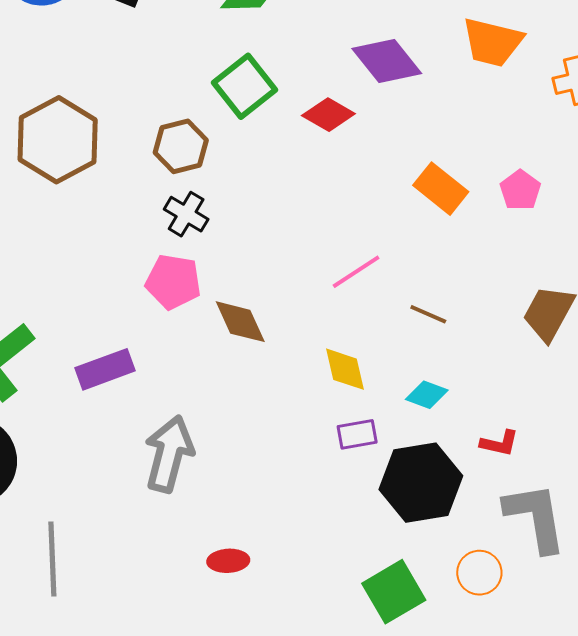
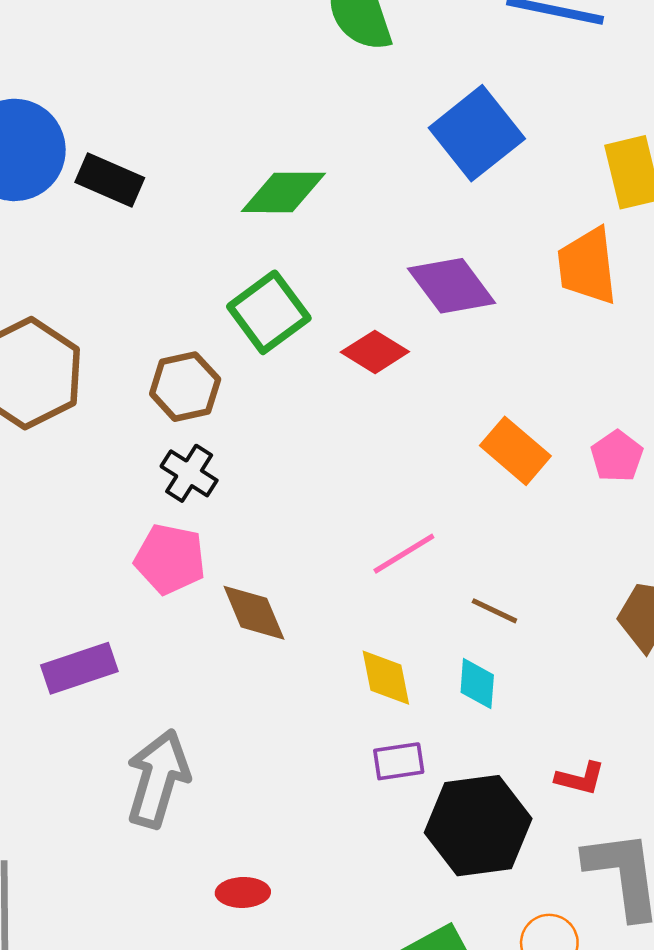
orange trapezoid: (492, 42) -> (587, 266), turned 68
cyan diamond: (427, 395) -> (477, 684), moved, turned 72
red ellipse: (228, 561) -> (243, 892), moved

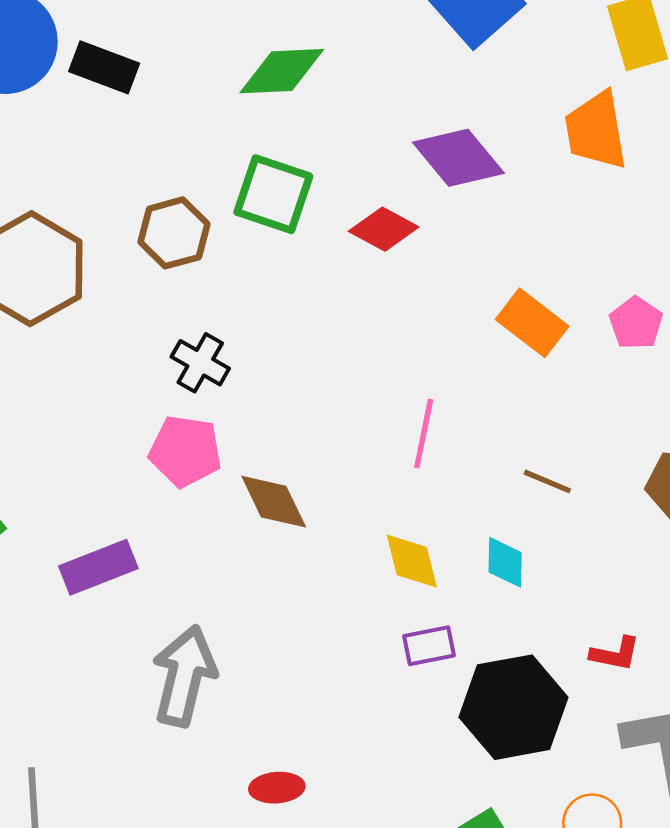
green square: (269, 312) -> (273, 194), turned -32
brown hexagon: (185, 387) -> (174, 233), moved
pink line: (404, 554) -> (424, 434), turned -44
brown line: (494, 611) -> (547, 481), moved

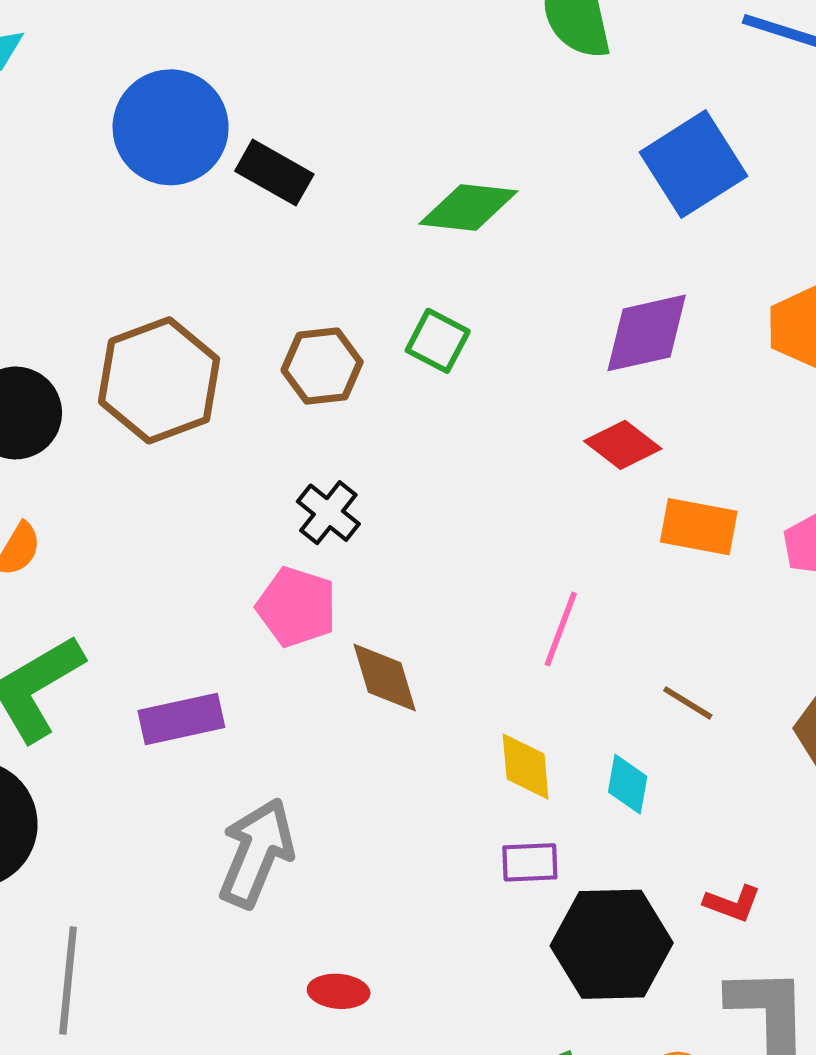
purple diamond: (458, 158) -> (647, 333), turned -72
green square: (273, 194) -> (438, 341), size x0.7
red diamond: (384, 229) -> (623, 445), moved
orange rectangle: (532, 323) -> (699, 527), turned -36

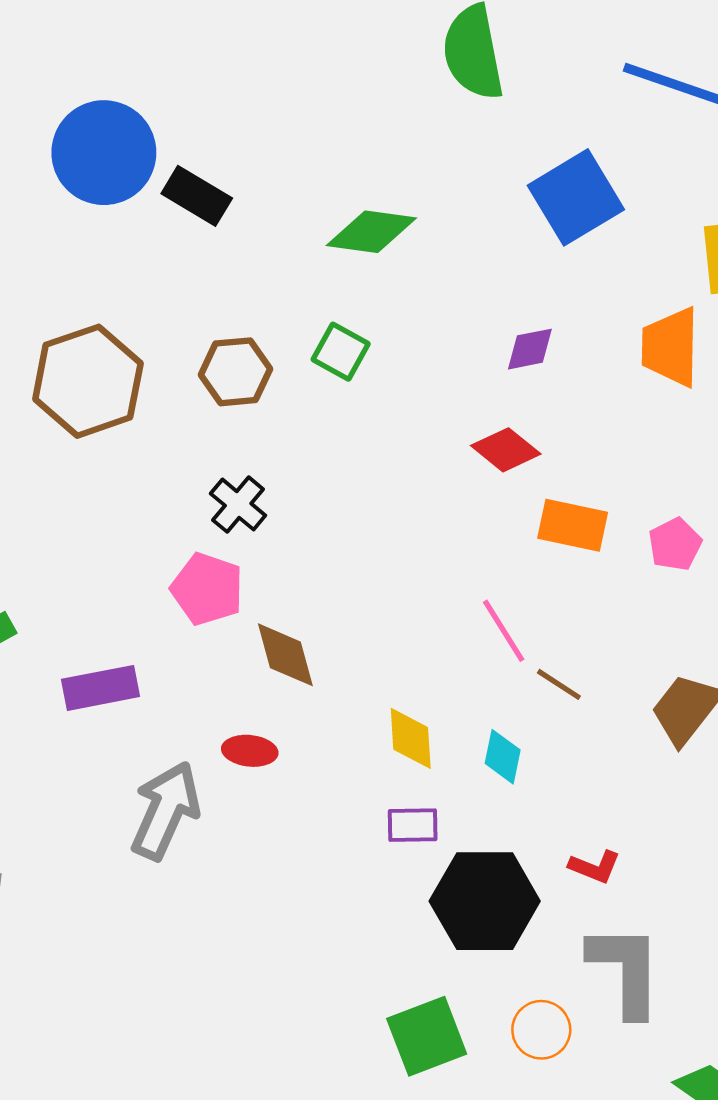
purple diamond: (647, 333) -> (530, 349), size x0.6
pink line: (561, 629) -> (504, 631), moved, turned -54
red ellipse: (339, 991) -> (250, 751), moved

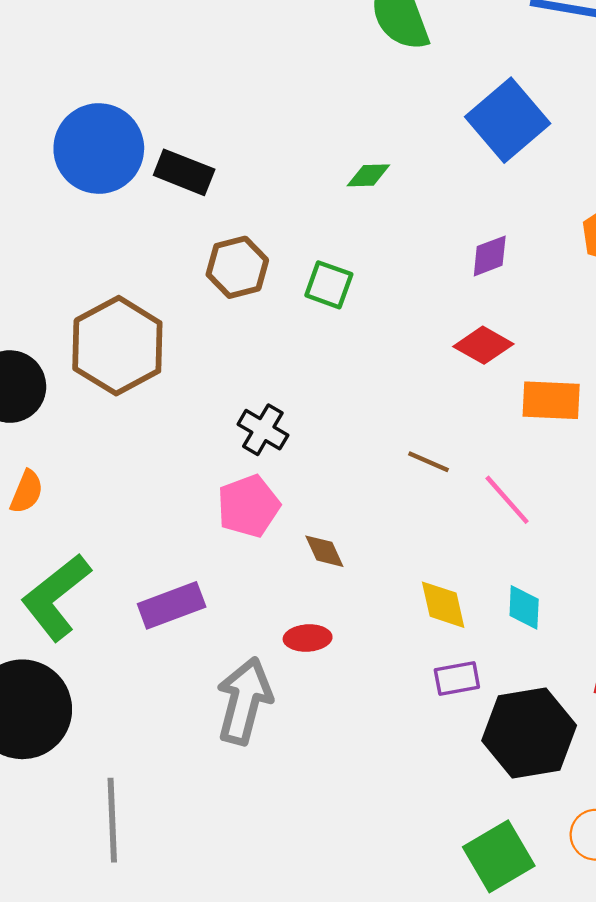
green diamond: (371, 232) -> (368, 175), moved, size x0.6
brown hexagon: (236, 372) -> (237, 267), moved
pink pentagon: (207, 589) -> (249, 506), turned -30
brown diamond: (285, 655) -> (324, 551), size x0.7
brown line: (559, 684) -> (428, 462), moved

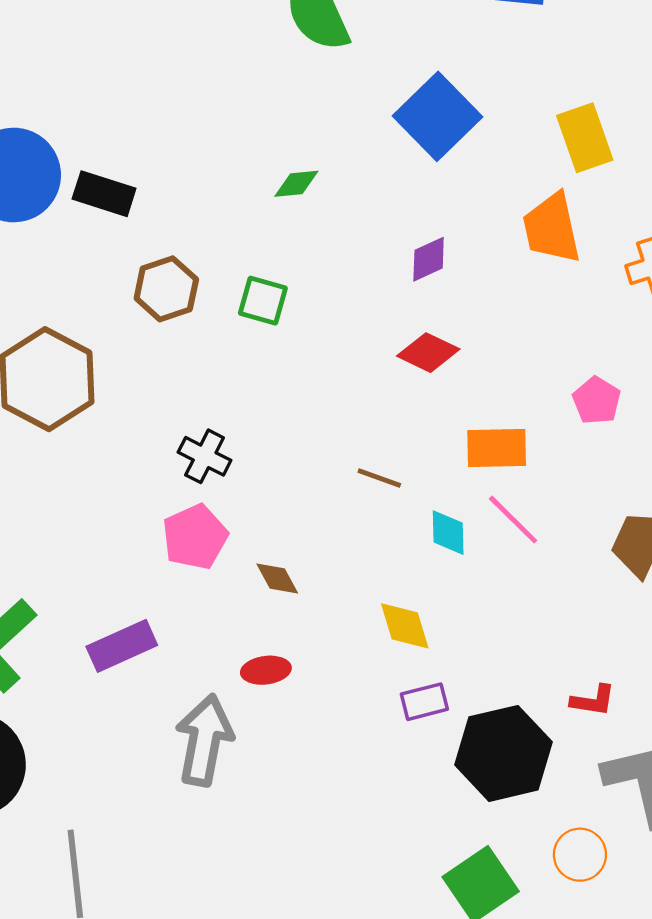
orange rectangle: (551, 400) -> (497, 448), moved
pink line: (507, 500) -> (513, 520), moved
cyan diamond: (524, 607) -> (448, 533), moved

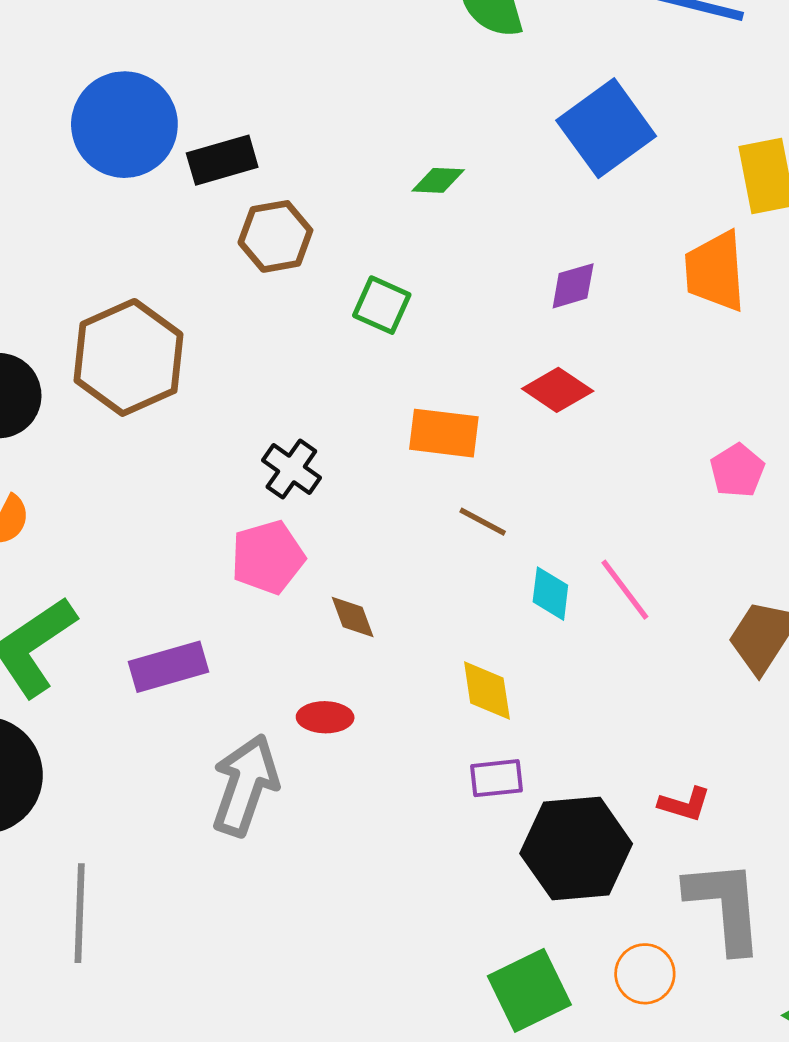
black rectangle: (104, 194) -> (222, 160), turned -42
brown hexagon: (166, 289) -> (275, 236), moved
orange rectangle: (497, 448) -> (444, 433), moved

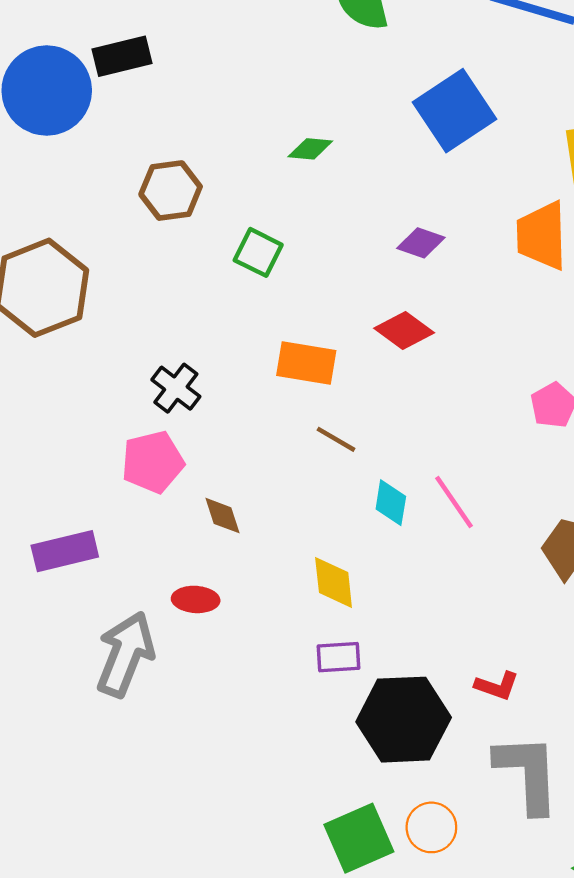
black rectangle: (222, 160) -> (122, 56), moved
purple diamond: (573, 286) -> (421, 243), turned 33
orange circle: (645, 974) -> (431, 827), moved

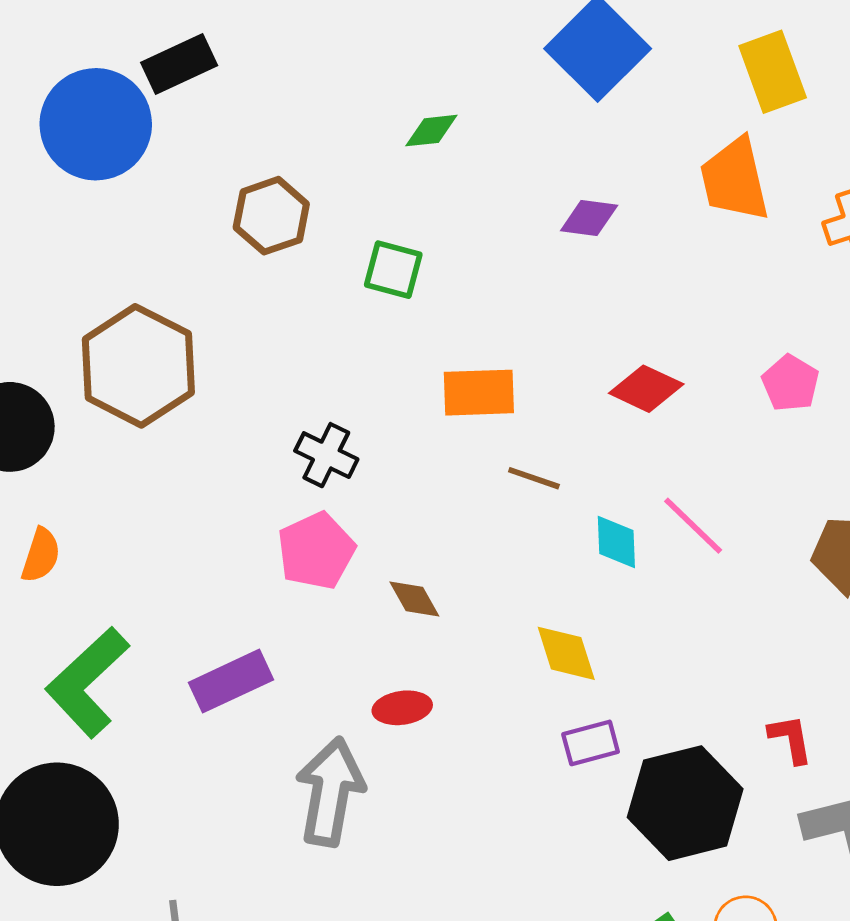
red diamond: (404, 330) -> (646, 389), moved
red L-shape: (497, 686) -> (791, 739), turned -108

